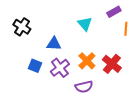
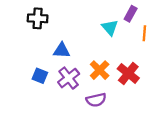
purple rectangle: (114, 12) -> (131, 14), turned -32
cyan triangle: (85, 24) -> (110, 28), moved
black cross: (22, 27) -> (38, 18), moved, turned -30

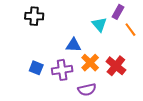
orange line: (144, 33) -> (130, 30), turned -40
blue triangle: (62, 51) -> (73, 45), moved
purple cross: (69, 78) -> (62, 70), turned 30

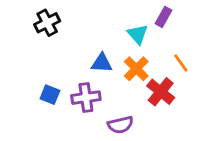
black cross: (34, 16) -> (47, 23), turned -30
orange line: (130, 30) -> (181, 63), moved
orange cross: (90, 63) -> (136, 69), moved

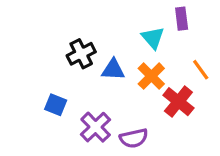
purple rectangle: (164, 17) -> (182, 19), turned -36
black cross: (47, 23) -> (81, 54), moved
purple cross: (86, 98) -> (96, 127), moved, turned -36

